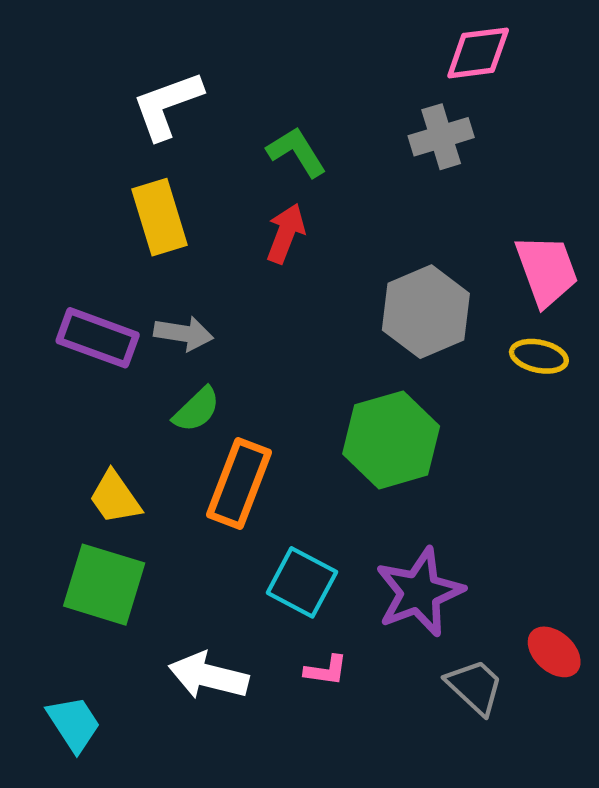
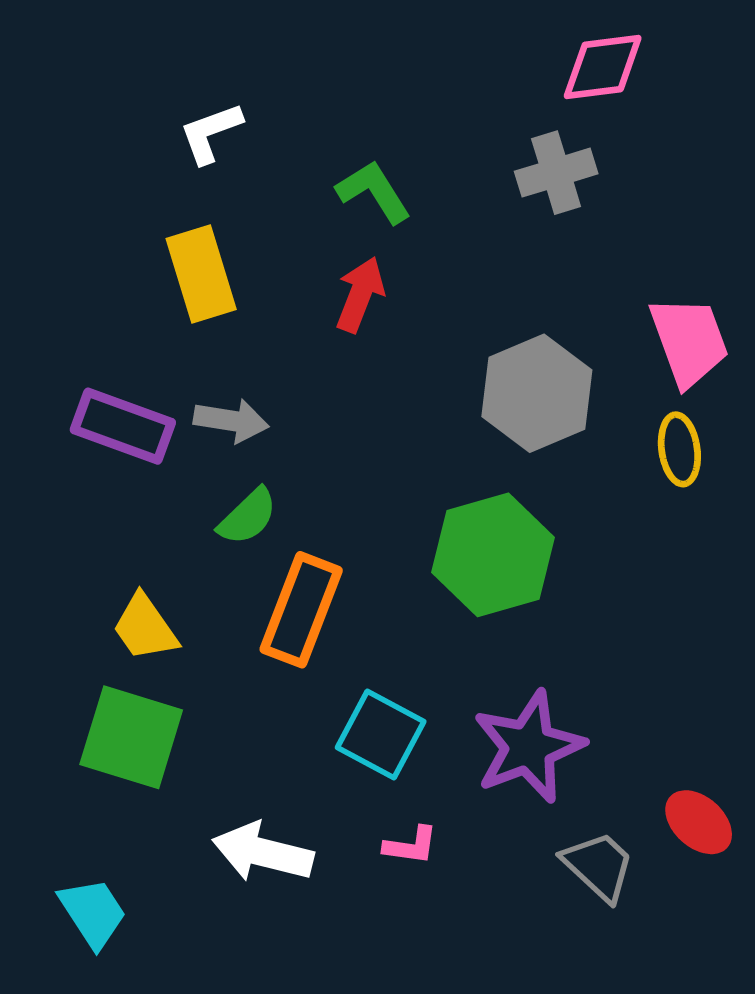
white L-shape: (167, 105) -> (211, 133), size x0.7
yellow ellipse: (539, 356) -> (679, 449), turned 70

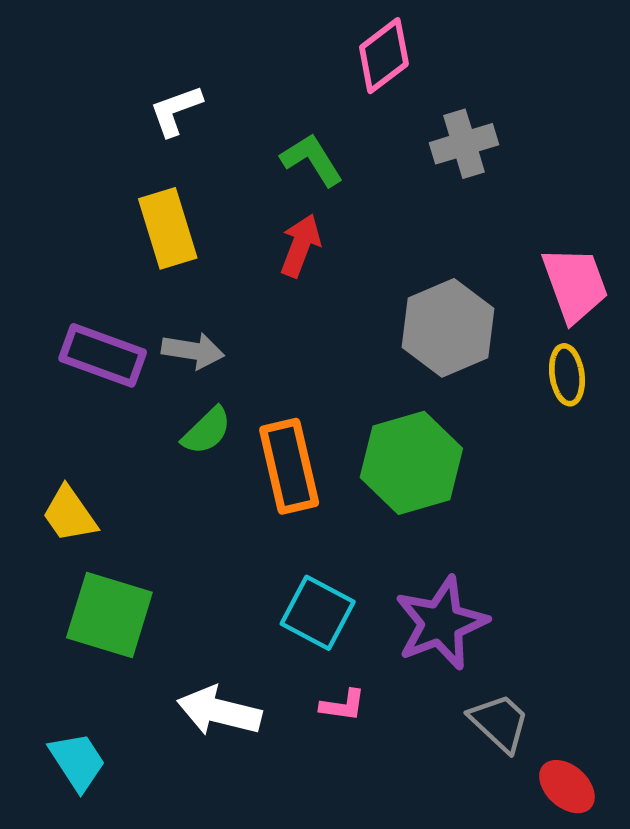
pink diamond: (603, 67) -> (384, 56), moved, turned -30
orange rectangle: (301, 610) -> (289, 466), moved, turned -34
yellow trapezoid: (145, 628) -> (69, 514), moved
red ellipse: (699, 822) -> (567, 787), moved

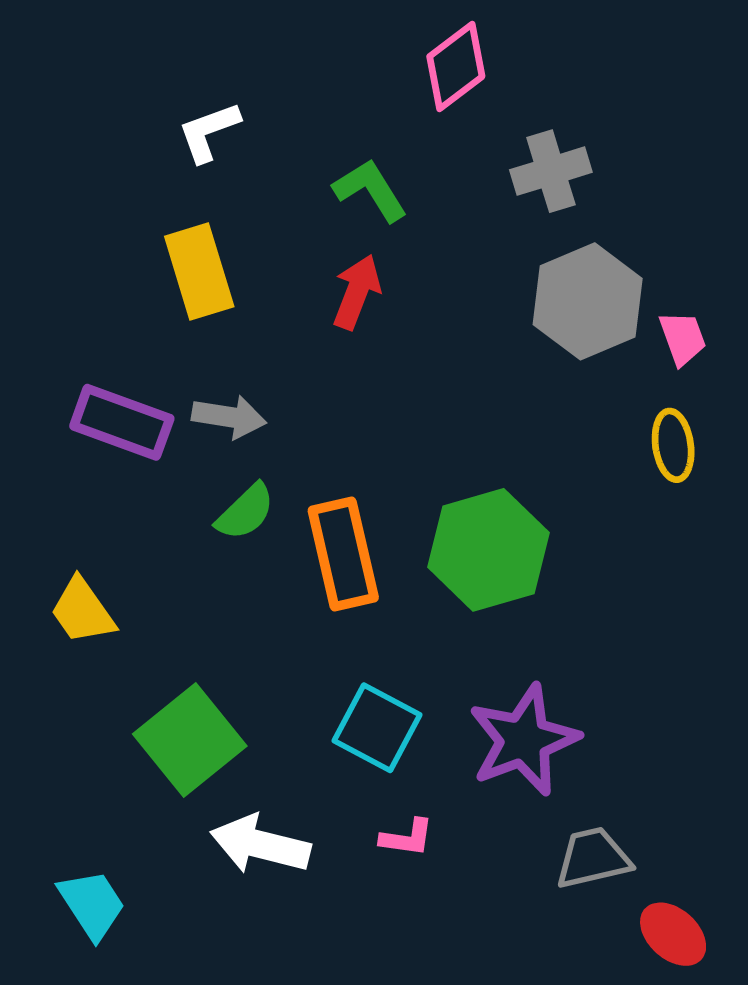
pink trapezoid: (575, 284) -> (683, 338), size x0.6
gray hexagon: (448, 328) -> (588, 301), moved
green square: (109, 615) -> (190, 740), moved, turned 34
gray trapezoid: (499, 723) -> (593, 858), turned -56

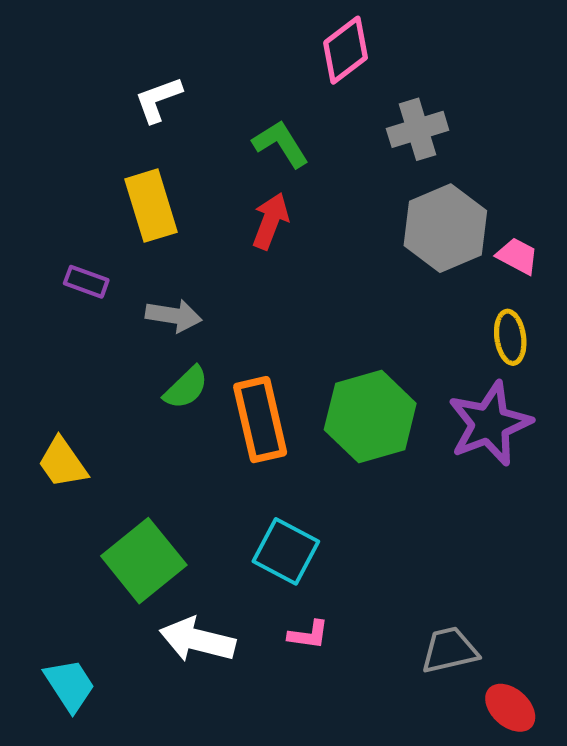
pink trapezoid: (683, 338) -> (517, 256), turned -42
purple rectangle: (122, 422) -> (86, 282), moved, size x0.6
purple star: (524, 740) -> (490, 424), moved

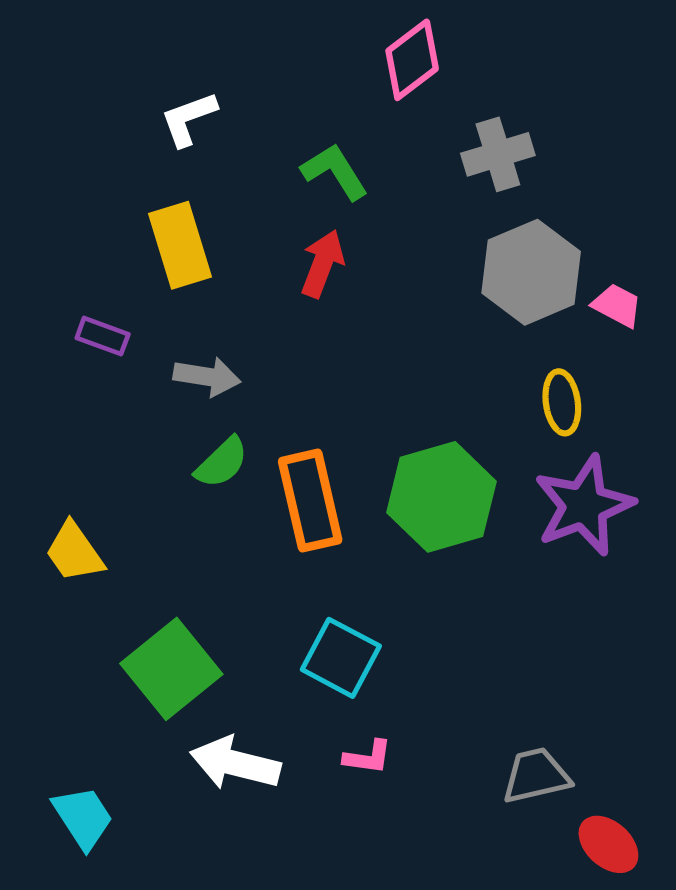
yellow ellipse: (510, 337) -> (562, 402), moved

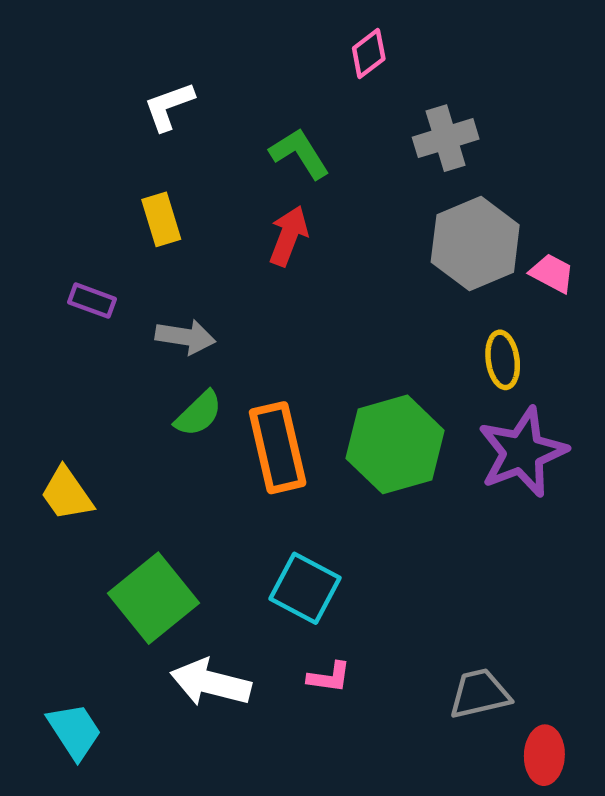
pink diamond: (412, 60) -> (369, 54), size x0.7
yellow rectangle: (180, 245) -> (161, 219), size x0.7
red ellipse: (608, 844) -> (544, 755), turned 50

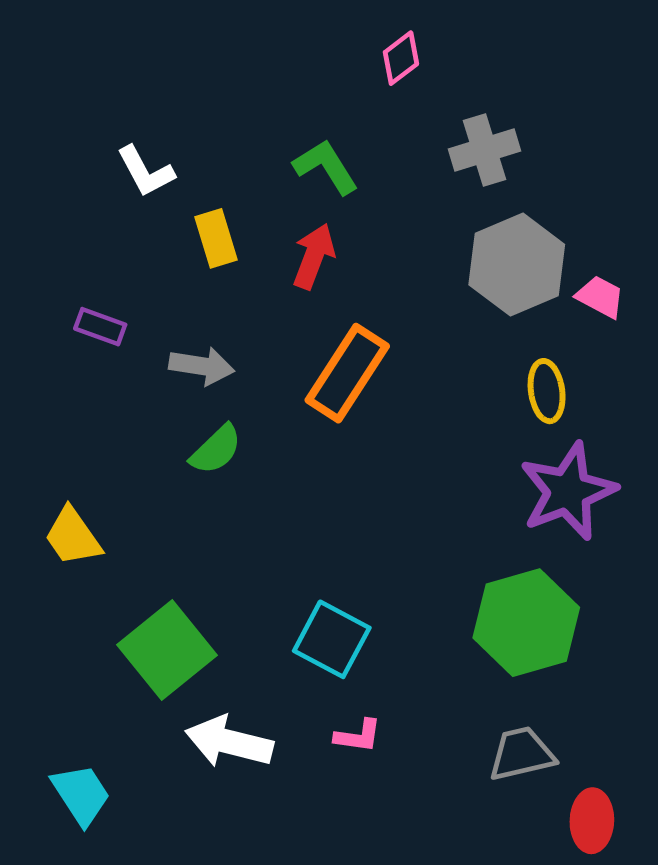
white L-shape: (169, 106) -> (146, 171), moved, turned -98
yellow rectangle: (161, 219) -> (216, 238), moved
green hexagon: (395, 444) -> (526, 623), moved
orange rectangle: (278, 448) -> (347, 373), moved, turned 46

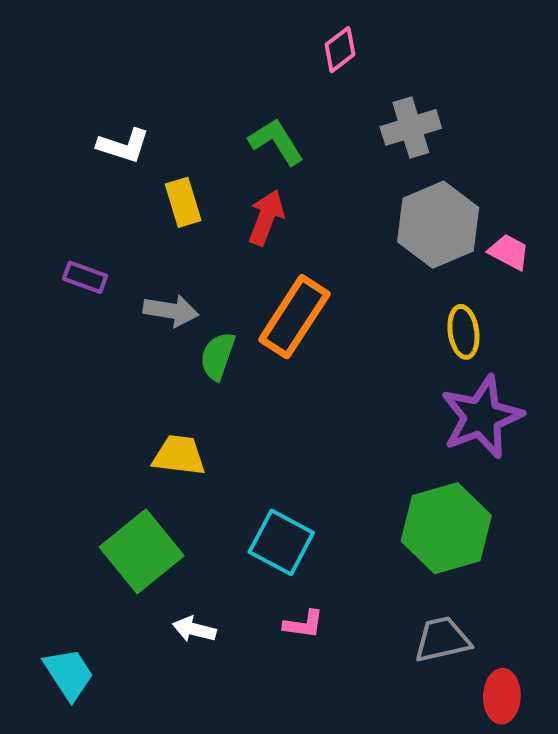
white L-shape: (146, 171) -> (123, 146), turned -44
green semicircle: (216, 450) -> (218, 356), moved, turned 153
yellow trapezoid: (73, 537) -> (179, 455), moved, turned 132
white arrow: (229, 742) -> (194, 629), size x0.6

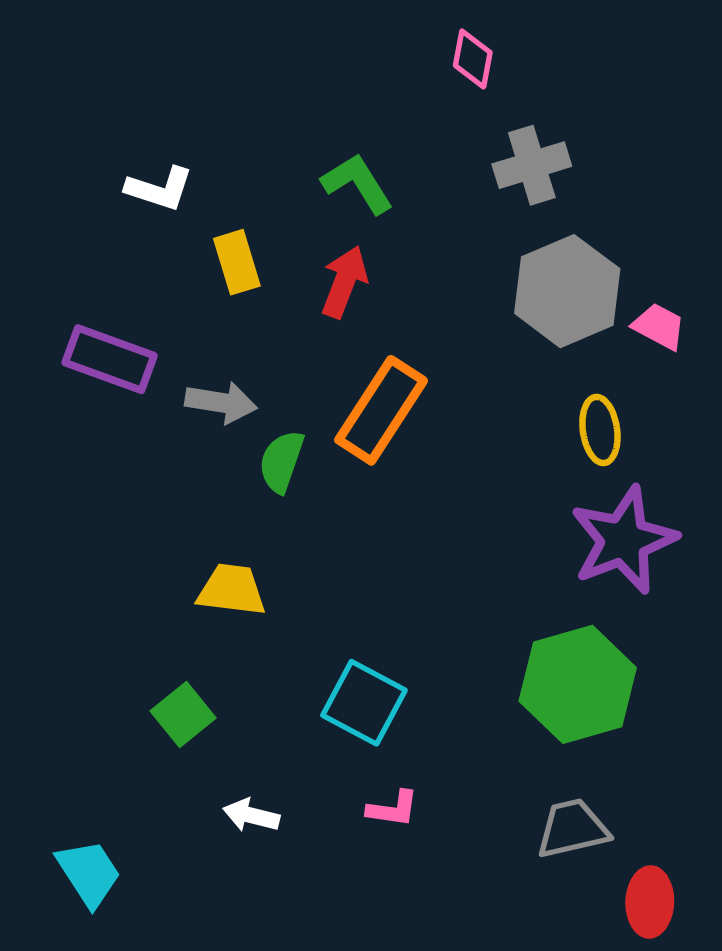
pink diamond: (340, 50) -> (473, 59), moved, turned -42
purple rectangle: (85, 277) -> (110, 359), size x1.6
green square: (142, 551) -> (183, 714), size x0.6

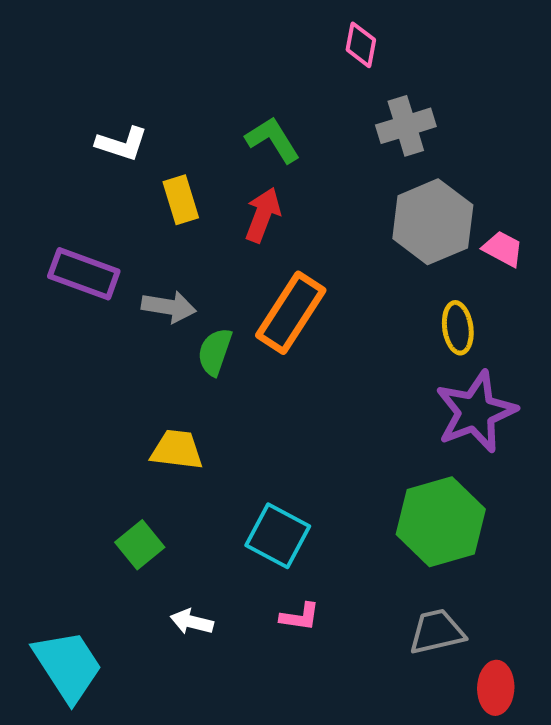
cyan trapezoid: (89, 873) -> (68, 666), size x1.4

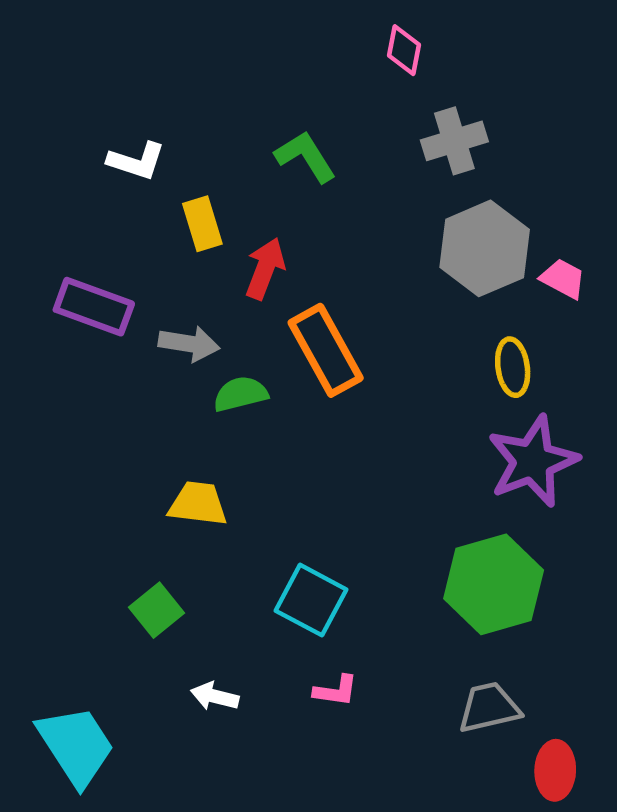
red arrow: (263, 215) -> (265, 269), moved
orange rectangle: (291, 313) -> (326, 350), turned -62
green semicircle: (215, 352) -> (240, 394), turned 57

